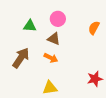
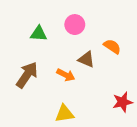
orange semicircle: (94, 28) -> (112, 46), moved, turned 96
brown triangle: (54, 39) -> (86, 59), moved

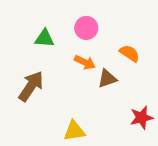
brown triangle: (86, 59) -> (107, 79), moved, turned -42
orange arrow: (66, 75) -> (85, 62), moved

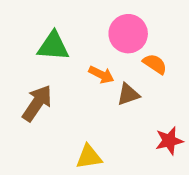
pink circle: (86, 28) -> (128, 34), moved, size x1.4
green triangle: (44, 38) -> (53, 46), size x1.4

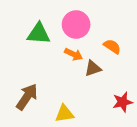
pink circle: (128, 34) -> (76, 25), moved
brown arrow: (37, 103) -> (27, 97), moved

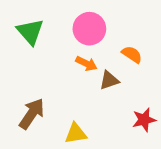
green triangle: (39, 34) -> (30, 32), moved, turned 45

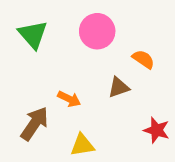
orange arrow: (86, 64) -> (69, 99), moved
red star: (144, 120) -> (157, 130), turned 30

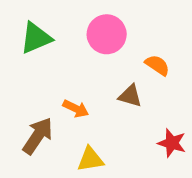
green triangle: (33, 35) -> (36, 38), turned 48
brown triangle: (119, 87) -> (130, 96), turned 35

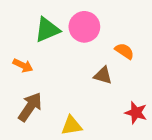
green triangle: (36, 38) -> (47, 30), moved
orange arrow: (76, 109) -> (23, 65), moved

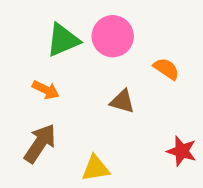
orange arrow: (23, 65) -> (46, 90), moved
brown triangle: (103, 75) -> (122, 101), moved

